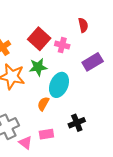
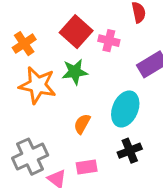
cyan ellipse: (59, 85) -> (125, 109), moved

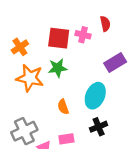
red square: (76, 32) -> (59, 38), turned -35
pink cross: (109, 41) -> (83, 35), moved
orange semicircle: (82, 124) -> (63, 107), turned -48

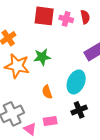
pink cross: (83, 35) -> (66, 19), moved
red square: (59, 38) -> (44, 16), moved

